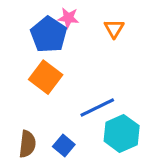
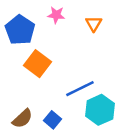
blue pentagon: (49, 35) -> (20, 30), moved
brown semicircle: (27, 144) -> (22, 119), turned 40

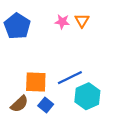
pink star: (56, 15) -> (62, 22), moved
orange square: (37, 64) -> (36, 82), moved, turned -35

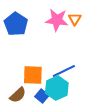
pink star: (62, 22) -> (57, 20), size x1.6
cyan hexagon: (87, 96) -> (57, 88), moved

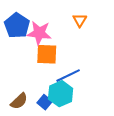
pink star: (57, 20) -> (39, 33), moved
orange square: (33, 75) -> (47, 54), moved

